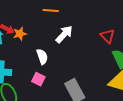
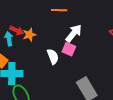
pink square: (38, 79) -> (69, 49), moved

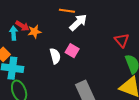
white arrow: (74, 33) -> (78, 22), moved

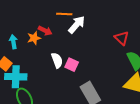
red arrow: (22, 26) -> (45, 31), moved
pink square: (72, 51) -> (72, 65), moved

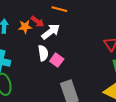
white arrow: (77, 25) -> (51, 32), moved

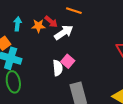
white semicircle: (43, 53) -> (58, 68), moved

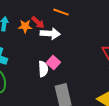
white arrow: (64, 32) -> (50, 34), turned 36

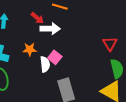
orange star: (25, 26) -> (30, 49), moved

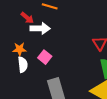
white semicircle: (45, 64) -> (23, 65), moved

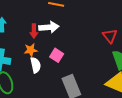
red arrow: (27, 18) -> (34, 31), moved, turned 56

